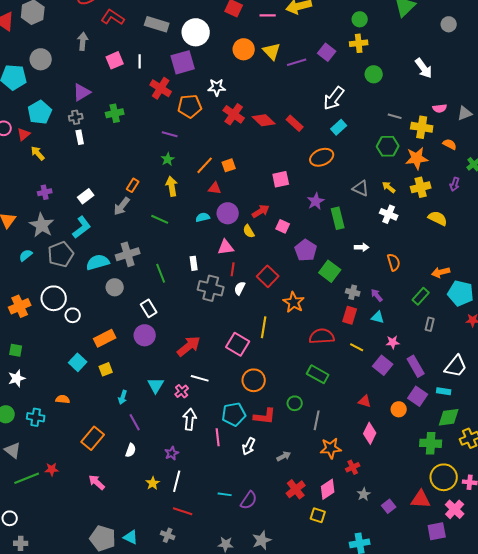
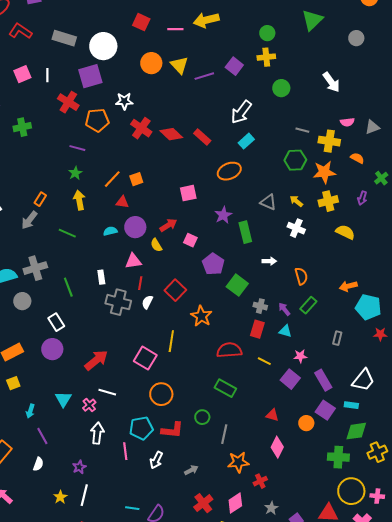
green rectangle: (421, 296) -> (308, 305), moved

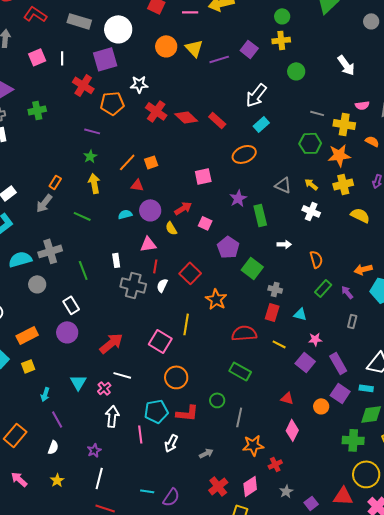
purple arrow: (284, 309) -> (347, 292), moved
yellow star: (60, 497) -> (57, 480), moved

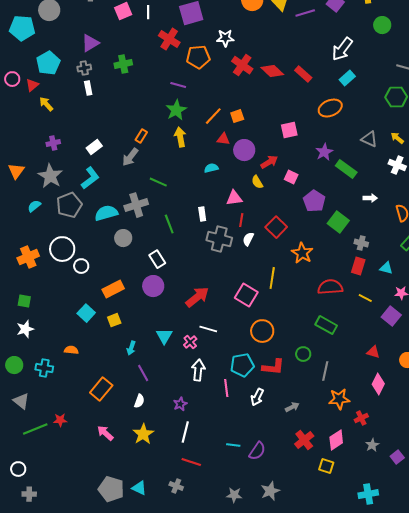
green star: (90, 156) -> (176, 110), size x1.5
purple circle: (150, 210) -> (244, 150), moved
green rectangle: (260, 215) -> (346, 169), turned -40
green line: (82, 216) -> (158, 182), moved
yellow star: (57, 480) -> (143, 434), size x1.5

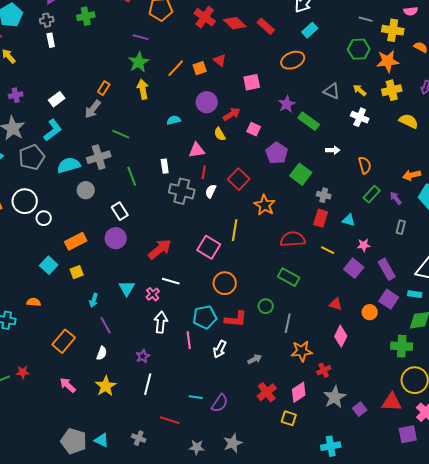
red triangle: (223, 139) -> (220, 60), moved, turned 32
gray star: (372, 445) -> (335, 397), size x1.6
red line: (191, 462) -> (170, 420), moved

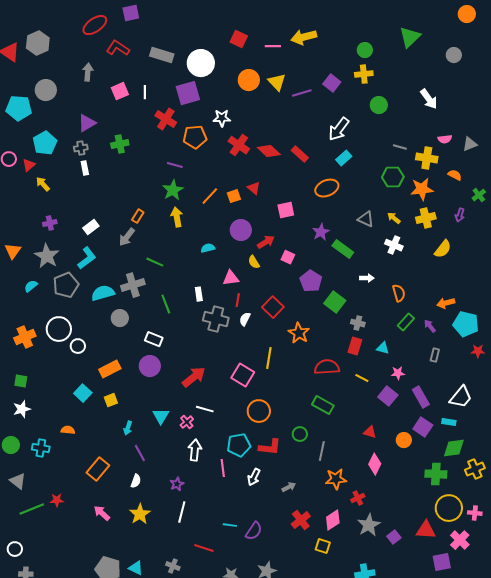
yellow semicircle: (409, 121) -> (443, 249), turned 102
white rectangle: (120, 211) -> (154, 339), turned -36

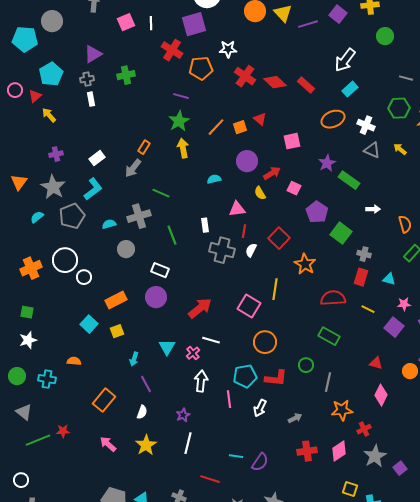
white cross: (394, 245) -> (366, 125), moved
cyan semicircle: (103, 293) -> (109, 224), size x0.6
red cross: (301, 520) -> (307, 451), turned 30
yellow square: (323, 546) -> (350, 489), moved

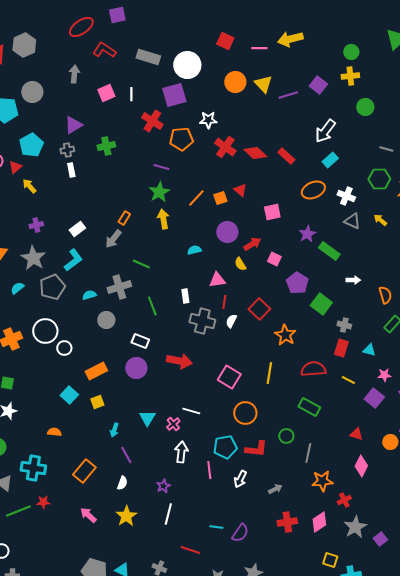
yellow line: (275, 289) -> (269, 373), moved
red arrow: (200, 308) -> (179, 361), moved, turned 50
cyan cross: (47, 379) -> (33, 468), moved, size x1.4

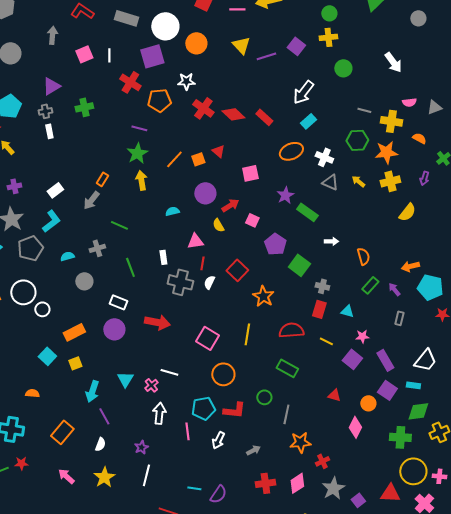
orange circle: (235, 82) -> (196, 43), moved
gray cross: (119, 287) -> (97, 248), size x0.7
cyan arrow: (114, 430) -> (92, 391), size x1.5
pink diamond: (361, 466) -> (355, 427), moved

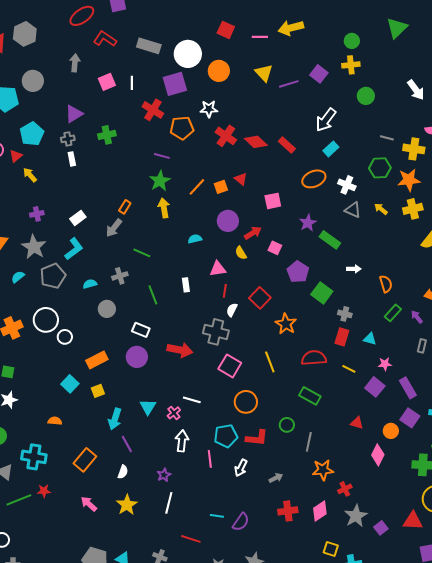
gray cross: (180, 282) -> (216, 332), moved
yellow line: (247, 334) -> (270, 362), turned -30

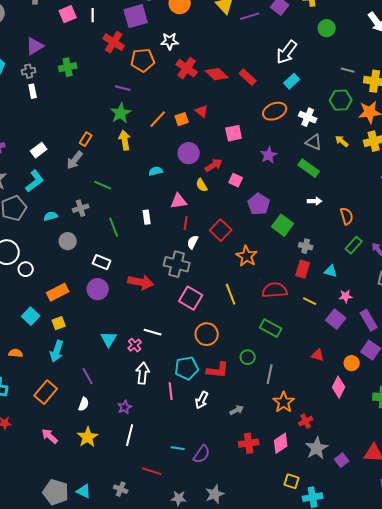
green rectangle: (330, 240) -> (309, 168), moved
cyan arrow: (115, 419) -> (57, 351), moved
orange star: (323, 470) -> (284, 402), turned -30

